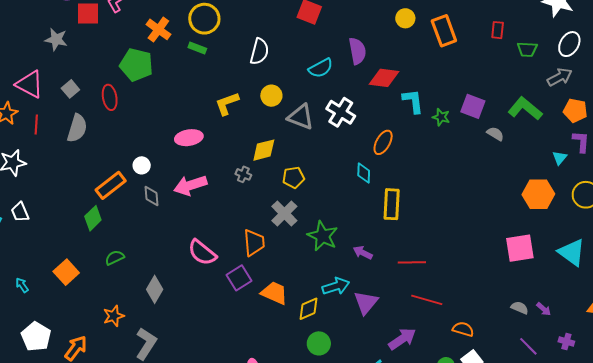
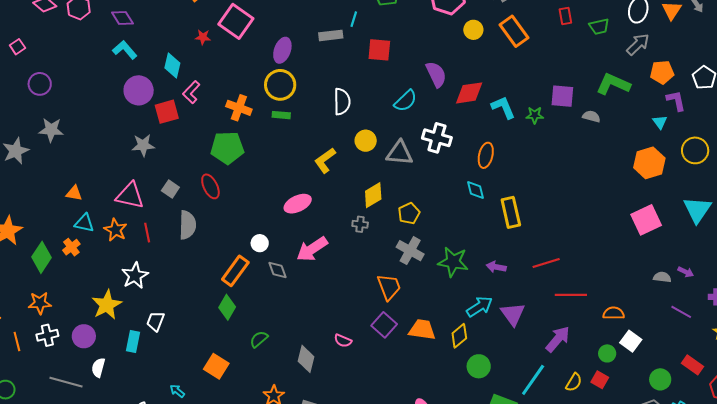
white trapezoid: (20, 212) -> (155, 321), turned 60
cyan triangle: (572, 252) -> (697, 210), turned 44
pink semicircle: (202, 253) -> (343, 341), moved, size x0.6

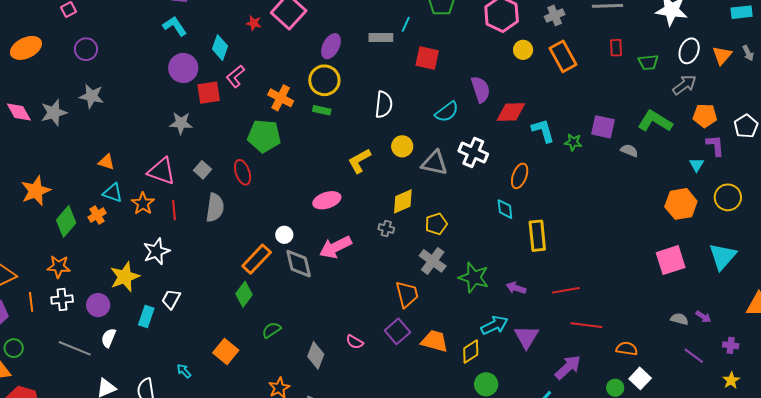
gray diamond: (278, 270) -> (299, 264), size x1.5

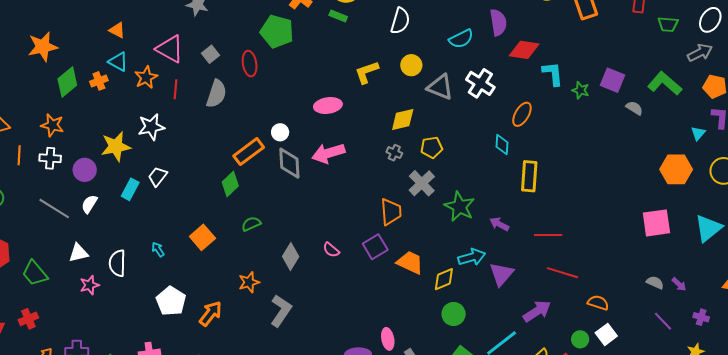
gray cross: (386, 229) -> (394, 153), moved

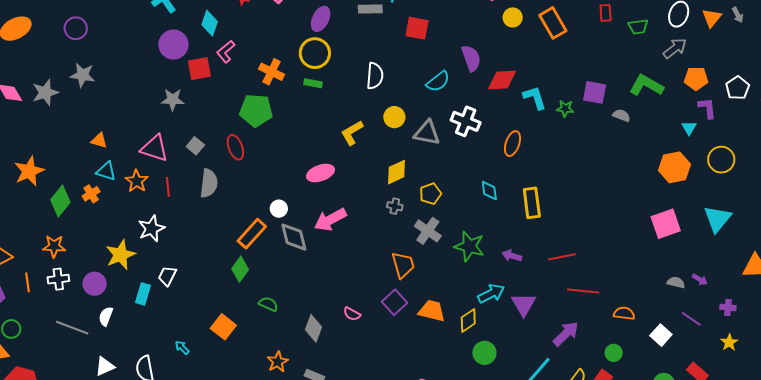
cyan diamond: (502, 145) -> (489, 191), moved
green semicircle: (251, 224) -> (268, 304), turned 60
white square: (606, 334) -> (661, 335), moved

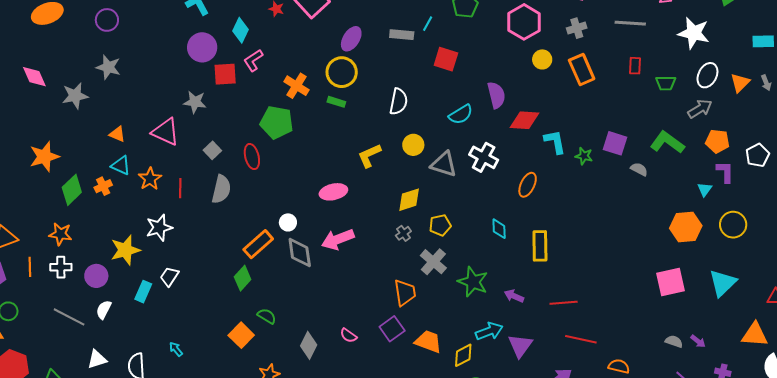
gray star: (45, 92) -> (75, 96), moved
pink triangle: (154, 148) -> (166, 132), moved
gray cross: (395, 206) -> (403, 233), turned 35
orange square: (223, 327) -> (241, 335), moved

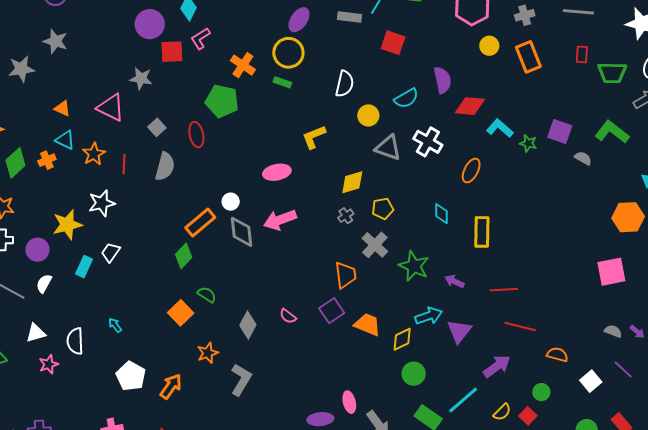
green trapezoid: (666, 83) -> (612, 73), size x1.4
cyan L-shape: (555, 142) -> (500, 128), turned -40
yellow circle: (413, 145) -> (368, 115), moved

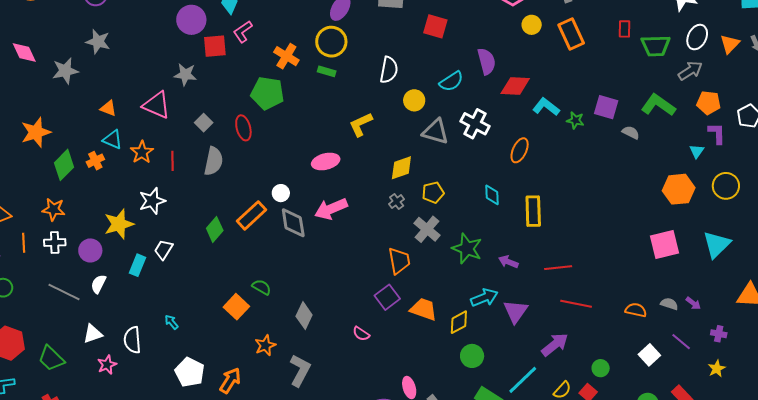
green diamond: (184, 256) -> (215, 229), moved
pink semicircle: (288, 316) -> (361, 334), moved
orange semicircle: (557, 355) -> (636, 310), moved

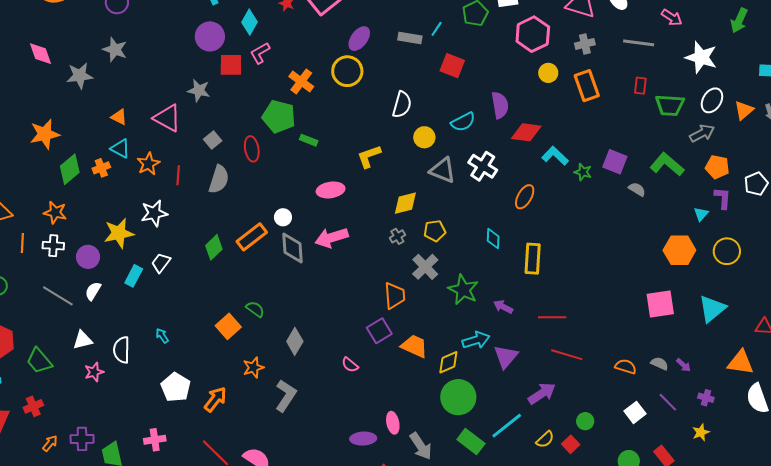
green rectangle: (327, 71) -> (309, 140), moved
green circle: (472, 356) -> (458, 397), size x1.5

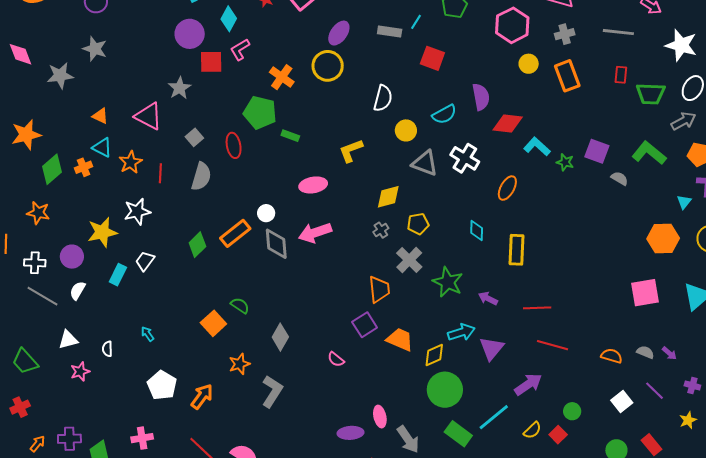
gray star: (199, 90) -> (180, 88), turned 30
white cross: (53, 246) -> (35, 263), moved
white semicircle: (122, 350) -> (107, 349), size x0.6

